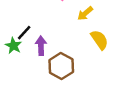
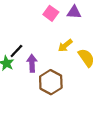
yellow arrow: (85, 13) -> (65, 45), moved

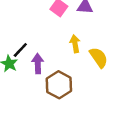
yellow arrow: (65, 45) -> (75, 44), turned 120

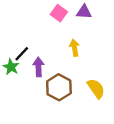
yellow semicircle: (99, 57) -> (96, 89), moved

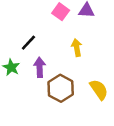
black line: (22, 54) -> (28, 43), moved

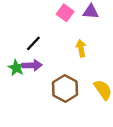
purple arrow: (40, 67) -> (32, 65), moved, turned 90

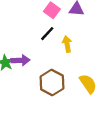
black line: (33, 43) -> (47, 34), moved

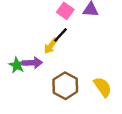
yellow arrow: (67, 44) -> (51, 46), moved, turned -133

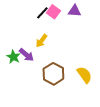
black line: (60, 35) -> (42, 13), moved
purple arrow: (33, 63) -> (26, 55), turned 42

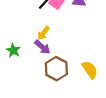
purple arrow: (26, 55) -> (42, 47), moved

